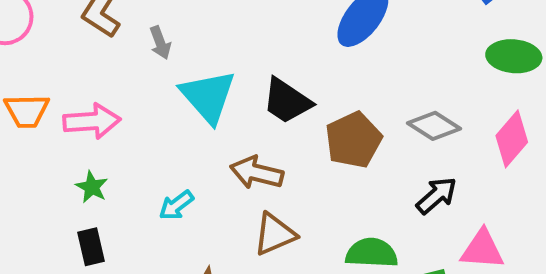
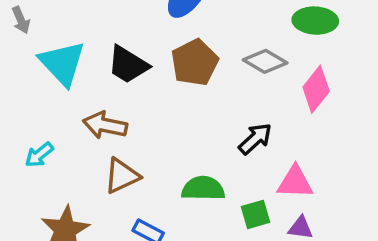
gray diamond: (434, 126) -> (265, 61), moved
brown pentagon: (353, 140) -> (195, 62), moved

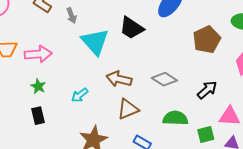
gray diamond: (265, 61) -> (164, 79), moved
brown pentagon: (195, 62) -> (207, 40), moved
black trapezoid: (128, 65) -> (132, 28), moved

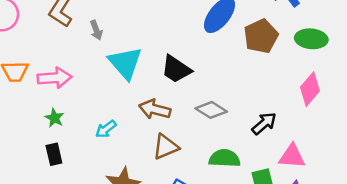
black trapezoid: (132, 28) -> (176, 69), moved
brown pentagon: (207, 40) -> (261, 36), moved

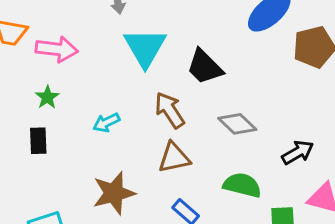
brown arrow: (155, 109) -> (170, 110), turned 32

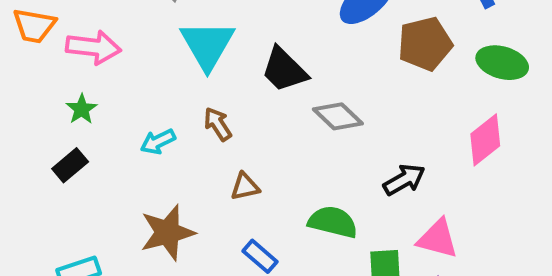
brown arrow: (170, 110) -> (218, 124), moved, size x0.7
gray diamond: (237, 124) -> (338, 116), moved
black rectangle: (38, 141) -> (70, 165), turned 52
brown triangle: (174, 158) -> (245, 187), size x0.7

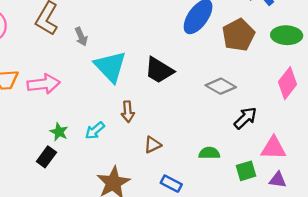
green star: (82, 109) -> (59, 132), moved
gray diamond: (338, 116) -> (221, 86), moved
brown arrow: (218, 124) -> (128, 112), turned -138
green semicircle: (333, 222) -> (209, 153), size x0.7

